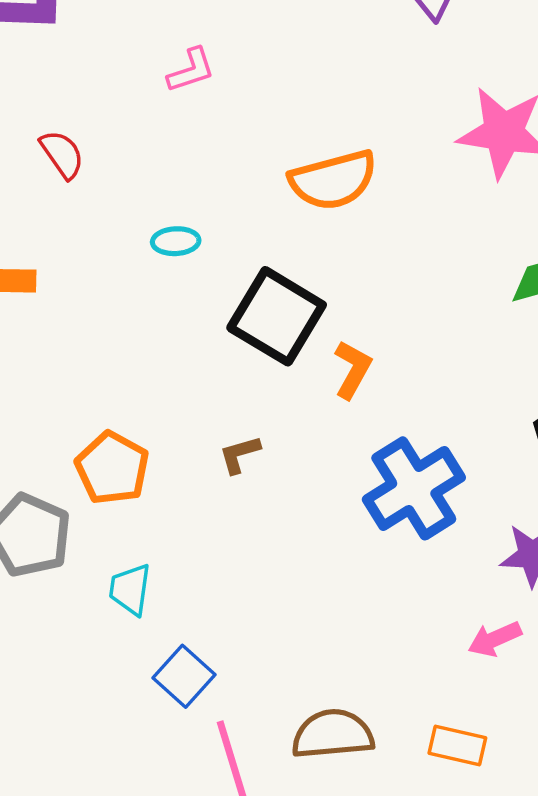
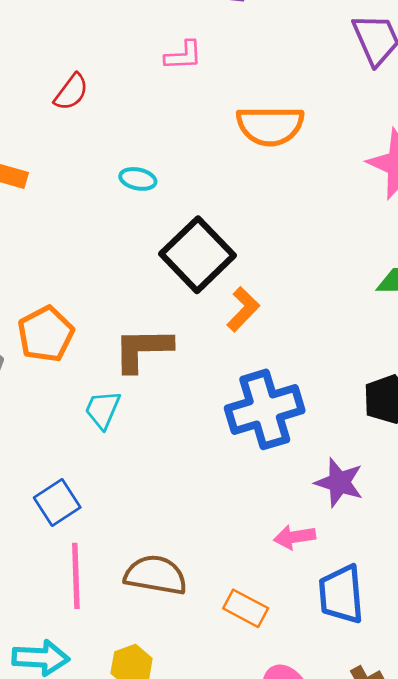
red semicircle: (62, 154) -> (71, 92), turned 57
orange semicircle: (333, 180) -> (270, 126), moved
brown L-shape: (240, 454) -> (143, 349), size x1.8
cyan trapezoid: (130, 589) -> (103, 410), moved

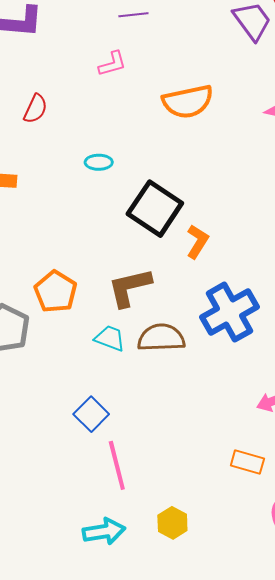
cyan trapezoid: (103, 410) -> (110, 338), turned 100
brown semicircle: (156, 575) -> (161, 338), moved

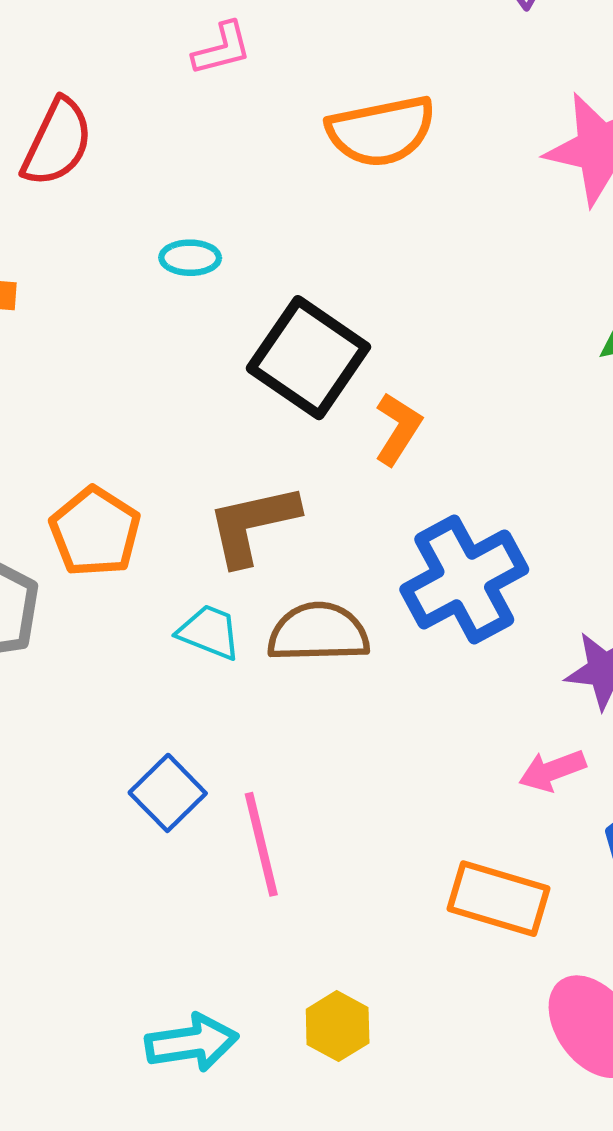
red semicircle: (35, 109) -> (57, 142), size x1.4
orange rectangle: (247, 462) -> (498, 899), size x1.4
pink line: (117, 465) -> (261, 844), moved

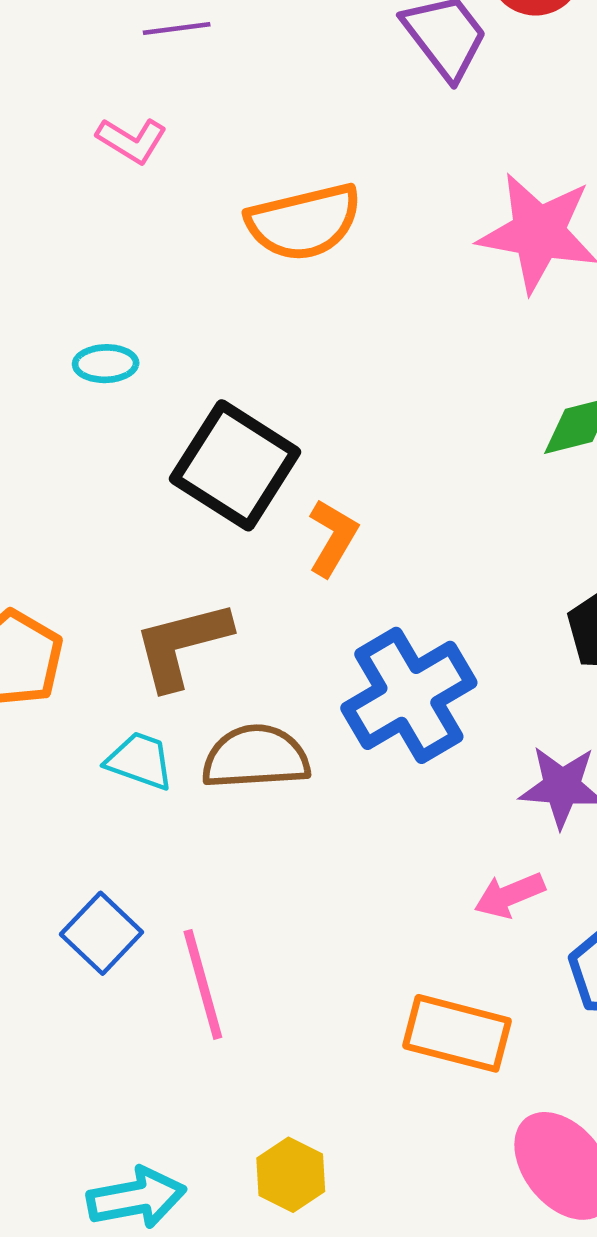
pink L-shape: (222, 49) -> (132, 140), turned 48

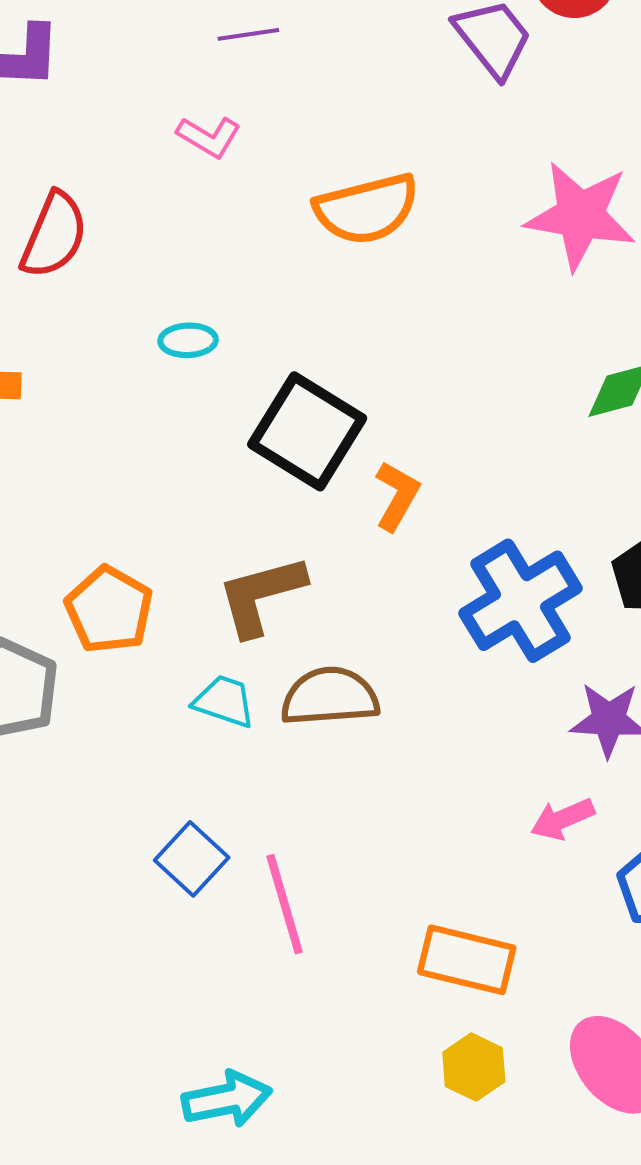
blue cross: (409, 695) -> (520, 601), moved
orange rectangle: (457, 1033) -> (467, 960), moved
yellow hexagon: (291, 1175) -> (474, 1067), moved

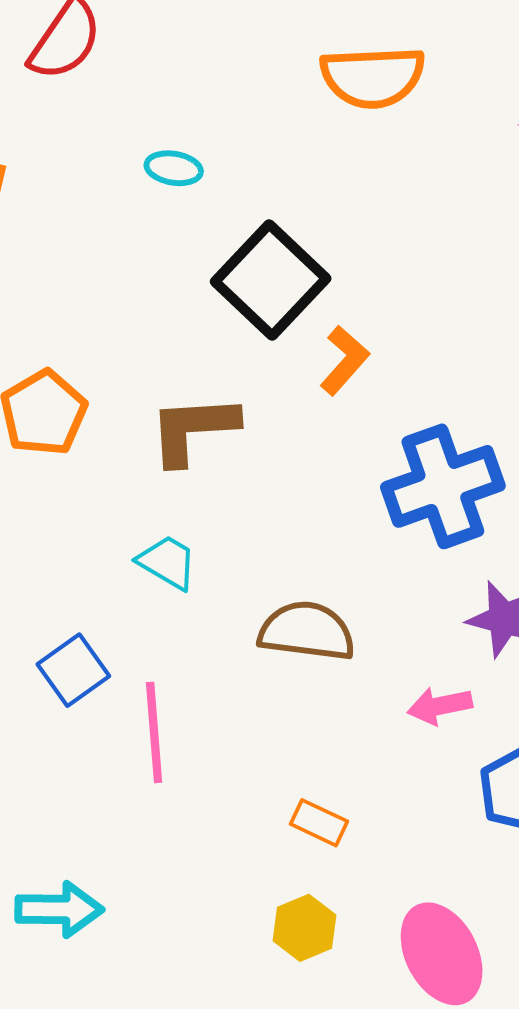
brown semicircle: (330, 697) -> (307, 631), moved
cyan trapezoid: (224, 701) -> (167, 562), moved
orange rectangle: (467, 960) -> (319, 823), size x0.6

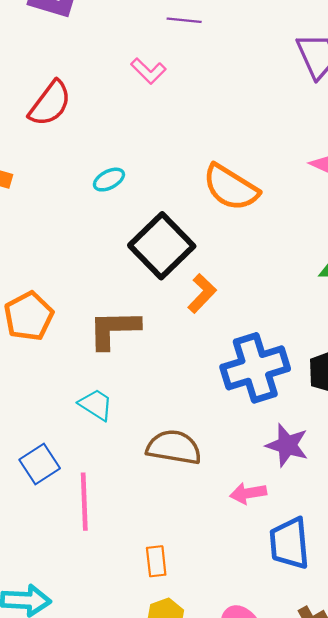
orange semicircle: (373, 77) -> (231, 187), moved, turned 32
cyan ellipse: (174, 168) -> (109, 180), turned -40
orange rectangle: (319, 823) -> (156, 561), moved, turned 56

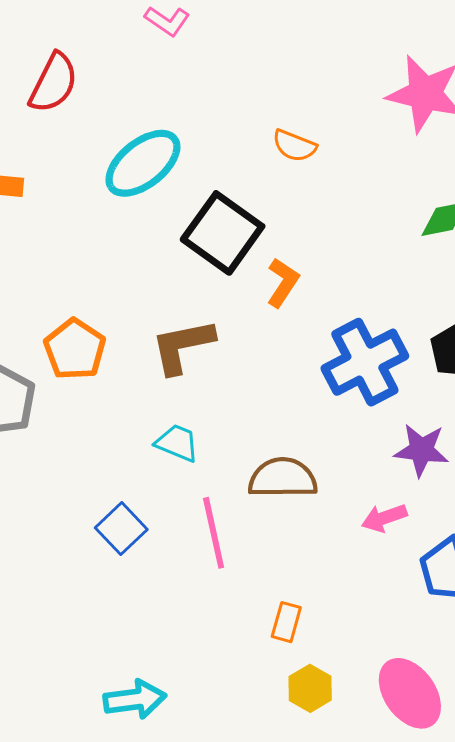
cyan ellipse: (109, 180) -> (143, 163), size x2.0
orange semicircle: (231, 187) -> (294, 146), size x0.6
pink line: (84, 502) -> (214, 533), moved
orange rectangle: (156, 561) -> (286, 622), turned 32

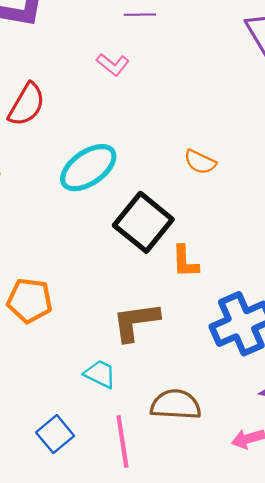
orange L-shape: (283, 283) -> (185, 262), turned 141
brown L-shape: (182, 346) -> (136, 322), moved
orange pentagon: (75, 349) -> (30, 301), turned -30

